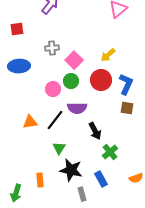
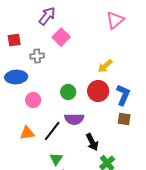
gray cross: (52, 48) -> (37, 56), moved
pink square: (74, 60) -> (61, 37), moved
pink circle: (53, 89) -> (33, 100), moved

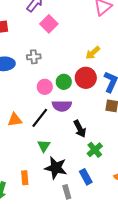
gray cross: (37, 56) -> (34, 57), moved
green circle: (68, 92) -> (64, 82), moved
pink circle: (33, 100) -> (45, 87), moved

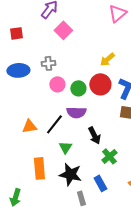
pink circle: (45, 87) -> (57, 84), moved
green triangle: (44, 146) -> (65, 147), moved
orange rectangle: (25, 178) -> (39, 168), moved, size x1.5

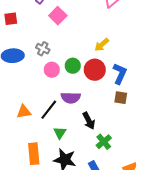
gray cross: (48, 63) -> (43, 49), turned 32
green circle: (78, 88) -> (73, 66), moved

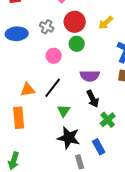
pink circle: (52, 70) -> (54, 56), moved
red circle: (95, 70) -> (75, 22), moved
purple semicircle: (71, 98) -> (90, 76), moved
orange rectangle: (34, 154) -> (19, 118), moved

